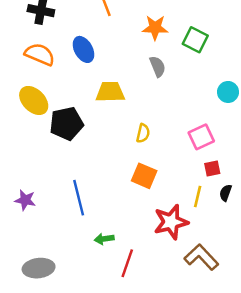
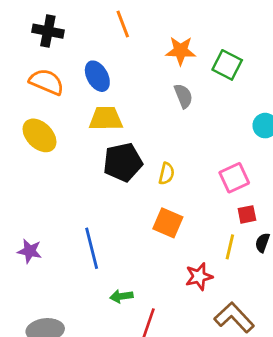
yellow trapezoid: (110, 92) -> (106, 119), moved
black pentagon: (66, 124) -> (123, 162), moved
red star: (171, 222) -> (199, 277), size x0.7

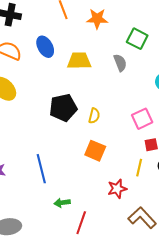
orange star: (181, 51) -> (97, 19), moved
gray semicircle: (183, 96) -> (120, 63), moved
yellow trapezoid: (106, 119) -> (79, 61), moved

